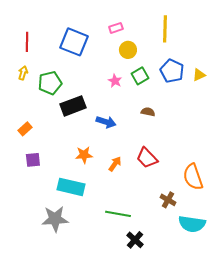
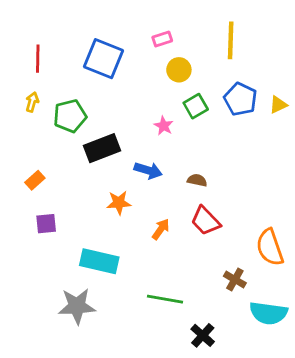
pink star: (115, 81) -> (164, 126), moved
brown semicircle: (148, 112) -> (197, 180), moved
orange star: (84, 155) -> (119, 203), moved
black cross: (135, 240) -> (203, 335), moved

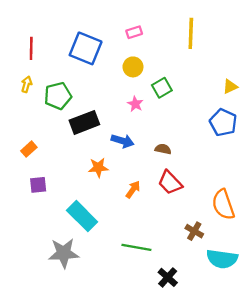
yellow circle: (179, 70) -> (133, 67), moved
blue pentagon: (240, 99) -> (223, 122), moved
cyan rectangle: (99, 261) -> (82, 216), turned 32

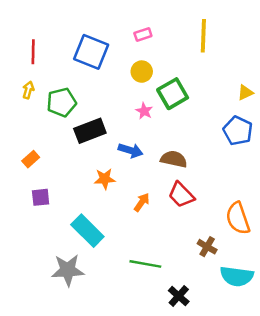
green square: (162, 88) -> (173, 94), size x1.4
brown semicircle: (163, 149) -> (174, 159), size x1.5

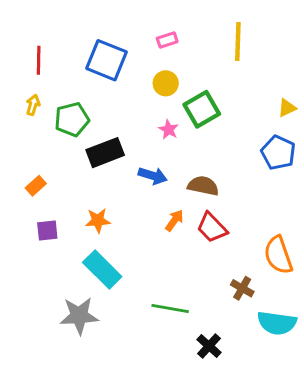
orange star: (105, 179) -> (98, 220), moved
orange arrow: (142, 202) -> (174, 220), moved

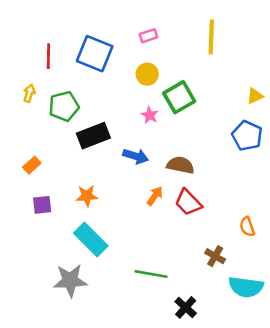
red line: (39, 60) -> (48, 56), moved
orange semicircle: (278, 255) -> (247, 227), size x0.6

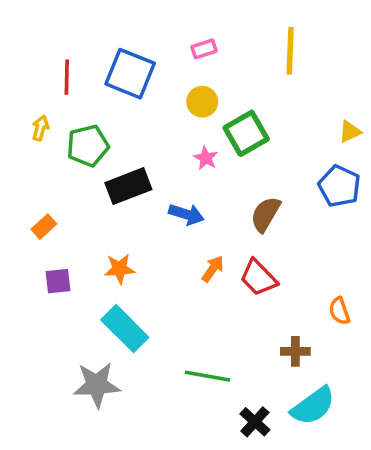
brown semicircle: (180, 165) -> (266, 214), moved, turned -72
brown cross: (215, 256) -> (295, 351), turned -30
cyan semicircle: (246, 287) -> (313, 406), moved, turned -44

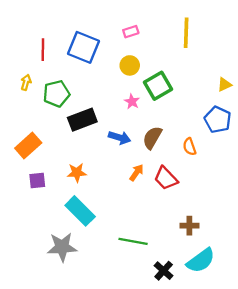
brown semicircle: (266, 214) -> (152, 138), moved
orange rectangle: (44, 227) -> (28, 146), size x1.6
orange semicircle: (339, 311) -> (189, 147), moved

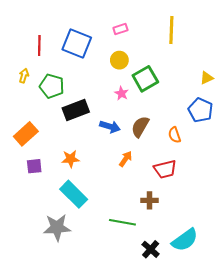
green pentagon: (56, 94) -> (52, 86), turned 30
red trapezoid: (166, 178) -> (165, 169), moved, turned -60
brown cross: (189, 226) -> (150, 200), moved

